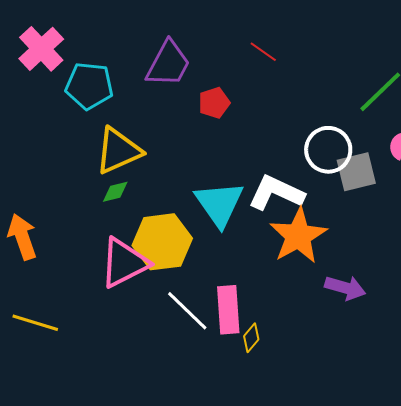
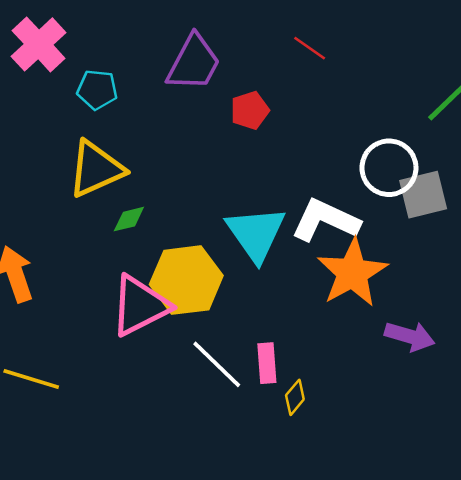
cyan pentagon: (89, 86) -> (97, 90), size x0.7
yellow triangle: (118, 151) -> (96, 169), moved
pink rectangle: (228, 310) -> (267, 363), size x0.7

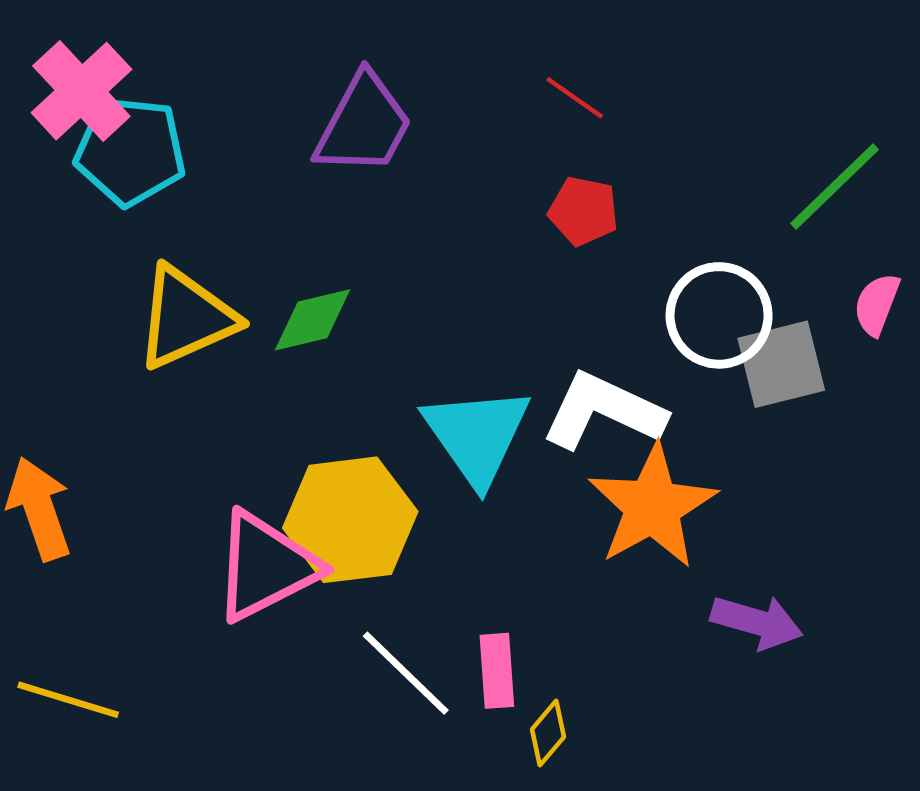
cyan pentagon: (97, 90) -> (130, 151), moved, size x1.5
red pentagon: (250, 110) -> (584, 211), moved, turned 30
green diamond: (129, 219) -> (312, 320), moved, size x1.4

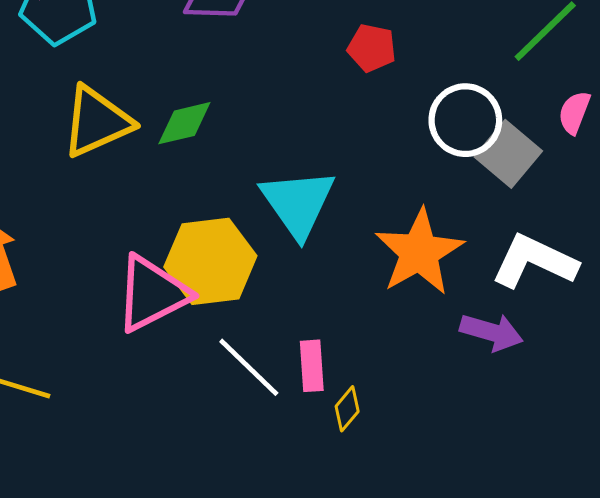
gray square: (781, 364) -> (508, 154), turned -36
white L-shape: (604, 411) -> (534, 261), moved

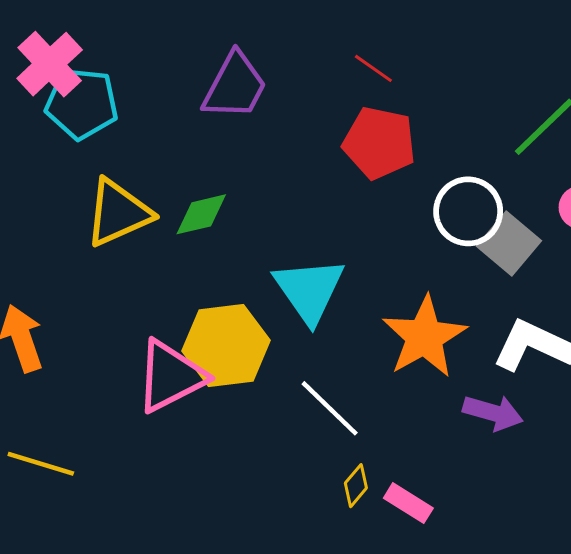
red pentagon: (372, 48) -> (379, 143), size x1.6
pink rectangle: (312, 366) -> (408, 503), moved, turned -54
white line: (249, 367) -> (330, 408), moved

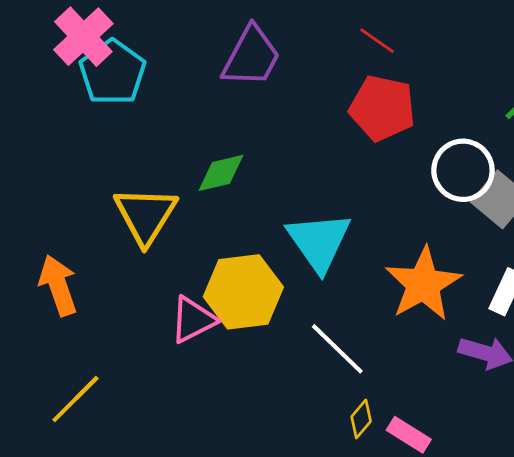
cyan pentagon: (82, 103) -> (112, 72), turned 30
yellow triangle: (118, 213) -> (146, 215), moved, turned -34
pink triangle: (171, 376) -> (193, 320), size x0.7
yellow line: (41, 464) -> (75, 399), turned -62

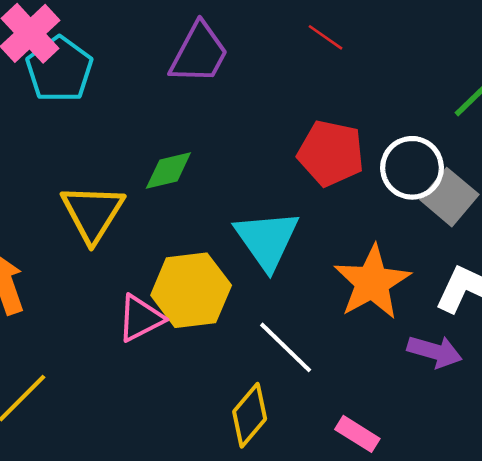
red pentagon: (382, 108) -> (331, 153), moved
yellow diamond: (361, 419) -> (250, 415), moved, size x1.6

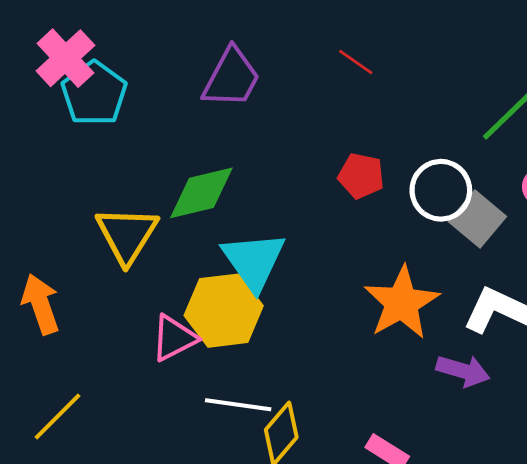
red pentagon: (331, 153) -> (361, 176), size x0.7
green diamond: (168, 170) -> (201, 193), size x1.4
cyan triangle: (267, 240) -> (254, 261), moved
white line: (286, 347) -> (238, 405), moved, turned -36

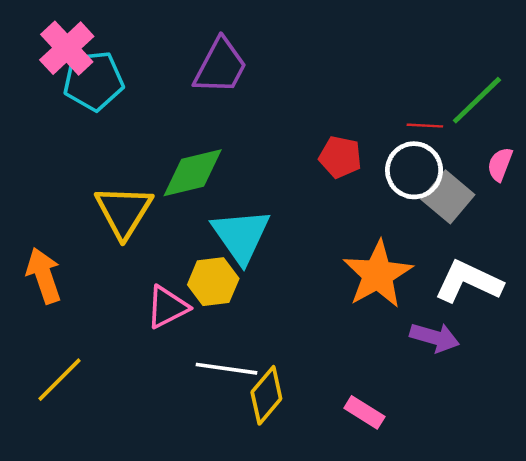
red line: (356, 62) -> (425, 126), moved, turned -32
cyan pentagon: (94, 93) -> (93, 81), turned 30
yellow hexagon: (224, 311) -> (213, 282), size x0.7

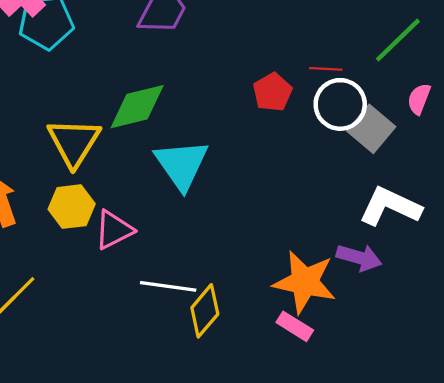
red line: (425, 126) -> (326, 69), moved
red pentagon: (340, 157) -> (273, 92), turned 30
orange star: (378, 274) -> (305, 282), moved, turned -30
yellow hexagon: (213, 282) -> (72, 207), moved

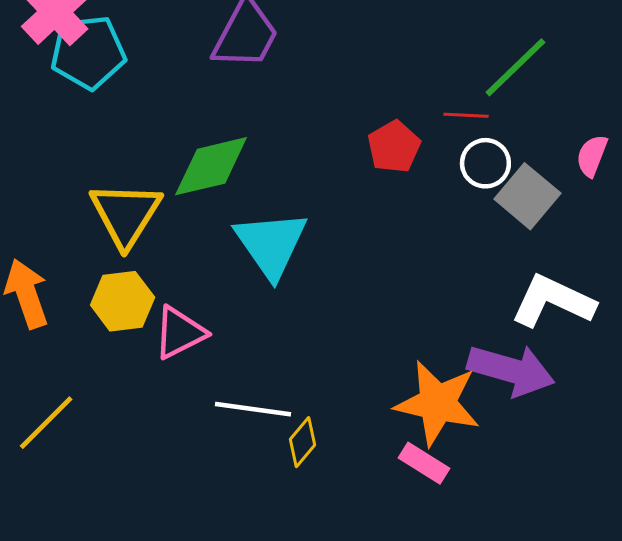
green line: (398, 40) -> (515, 67), moved
white circle: (340, 104) -> (485, 163), size x0.7
purple arrow: (359, 258) -> (511, 370), size x1.4
yellow diamond: (205, 311) -> (303, 442), size x0.7

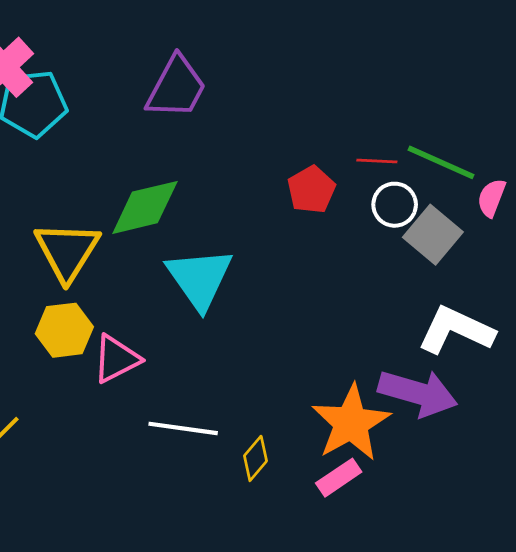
green line: (515, 67) -> (441, 162), moved, turned 68
orange star: (437, 403) -> (351, 423), turned 30
yellow diamond: (303, 442) -> (255, 458), moved
pink rectangle: (424, 463) -> (339, 478), turned -66

